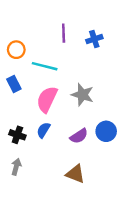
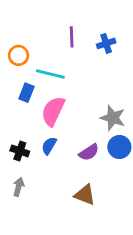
blue rectangle: (14, 84) -> (26, 93), moved, turned 49
gray star: (82, 95) -> (113, 118), moved

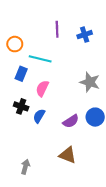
pink semicircle: (53, 111) -> (42, 88), size x0.7
gray star: (113, 118) -> (90, 82), moved
black cross: (20, 151) -> (21, 106), moved
gray arrow: (19, 187) -> (25, 167), moved

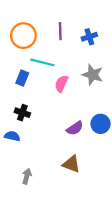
orange circle: (15, 44) -> (23, 36), moved, size x1.5
gray star: (90, 82) -> (93, 75), moved
pink semicircle: (42, 88) -> (61, 84), moved
blue semicircle: (39, 116) -> (12, 136), moved, turned 72

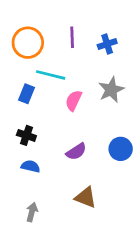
gray star: (93, 75) -> (111, 90), turned 30
purple semicircle: (75, 128) -> (76, 152), moved
blue semicircle: (12, 136) -> (30, 166), moved

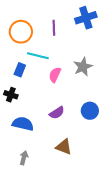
blue cross: (107, 44) -> (86, 18), moved, size x1.5
black cross: (26, 135) -> (11, 95), moved
blue semicircle: (30, 166) -> (23, 124), size x1.5

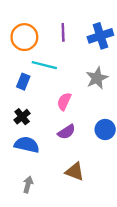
blue cross: (86, 18) -> (100, 36), moved
pink semicircle: (55, 75) -> (64, 101), moved
black cross: (11, 95) -> (22, 117), moved, turned 32

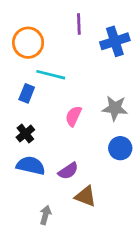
purple line: (63, 32) -> (79, 24), moved
gray star: (97, 78) -> (115, 108), moved, turned 30
purple semicircle: (67, 132) -> (68, 171), moved
gray arrow: (28, 184) -> (45, 215), moved

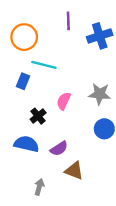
black cross: (25, 134) -> (38, 116), moved

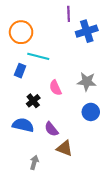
purple line: (68, 21) -> (69, 14), moved
pink semicircle: (64, 101) -> (55, 88), turned -49
purple semicircle: (59, 149) -> (51, 129), turned 84

